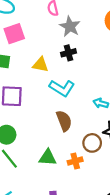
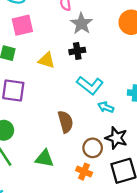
cyan L-shape: (62, 88) -> (90, 85), moved
orange cross: (75, 161) -> (84, 172), moved, turned 32

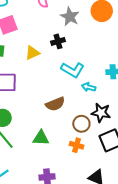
gray star: (81, 23) -> (70, 17), moved
yellow triangle: (47, 60) -> (32, 53), turned -35
brown semicircle: (65, 122) -> (55, 104), turned 90

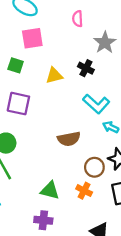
black cross: (58, 41) -> (86, 68), turned 32
green triangle: (41, 138) -> (50, 190), moved

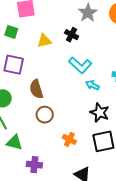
brown semicircle: (69, 139) -> (36, 89), moved, turned 84
brown circle: (94, 167) -> (45, 115), moved
green triangle: (50, 190) -> (14, 143), moved

